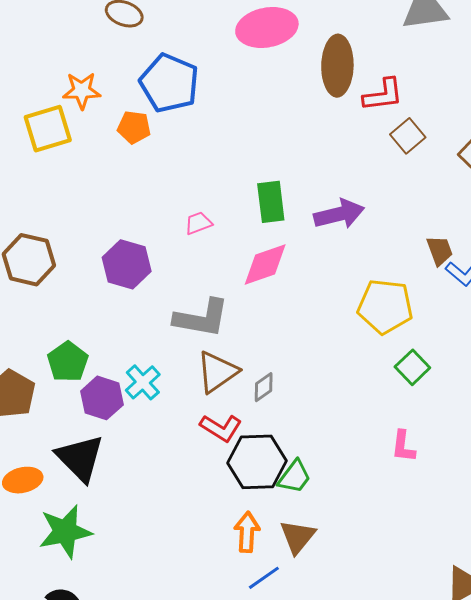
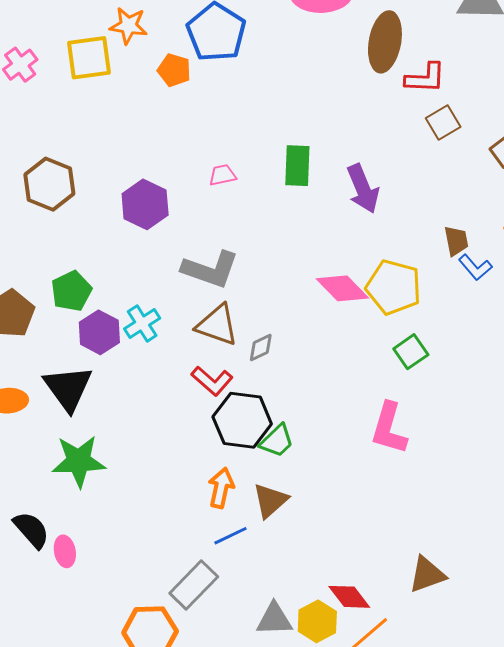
purple arrow: (339, 214) -> (363, 189), turned 72
pink diamond: (265, 265) -> (342, 288), moved, turned 56
brown triangle: (217, 372) -> (217, 325), turned 45
pink L-shape: (403, 446) -> (389, 428), size x1.6
green star: (65, 532) -> (79, 461), moved

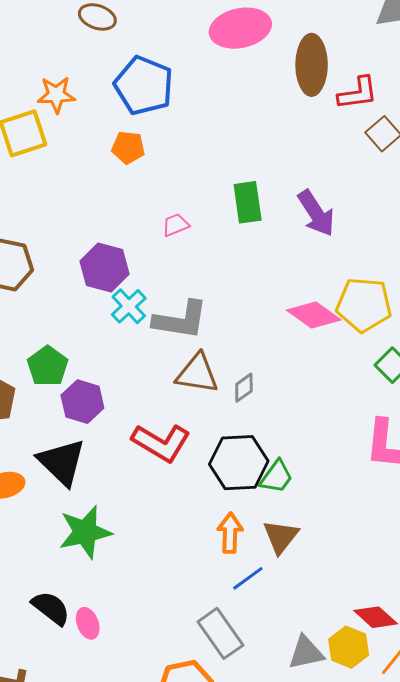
orange pentagon: (174, 70) -> (128, 147), moved
cyan cross: (142, 323) -> (129, 306), moved
red L-shape: (212, 381) -> (161, 443), moved, size x1.4
gray rectangle: (194, 585) -> (220, 633), turned -69

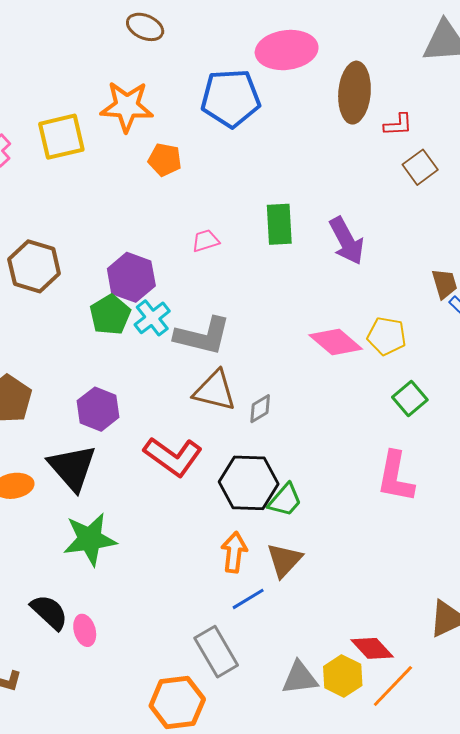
blue pentagon: (144, 85) -> (231, 98), moved, turned -30
red L-shape: (358, 93) -> (398, 125), size x0.7
orange star: (56, 95) -> (127, 106), moved, size x1.4
yellow pentagon: (364, 305) -> (387, 336), size x0.7
green pentagon: (48, 366) -> (110, 315), moved

